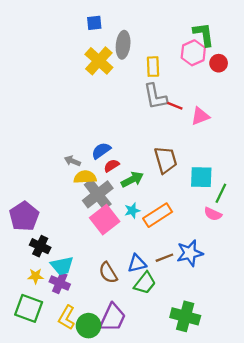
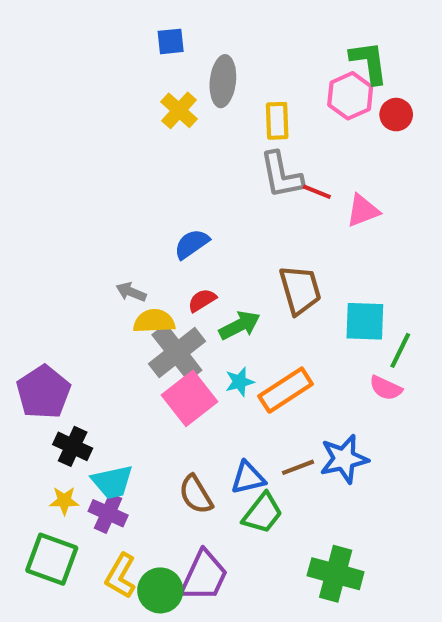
yellow cross: (99, 61) -> (179, 110), size x0.7
blue semicircle: (101, 151) -> (192, 244), moved

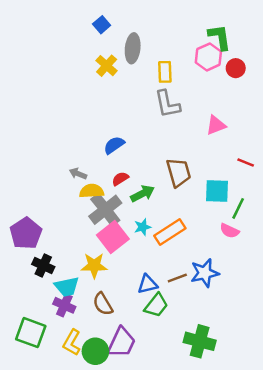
blue square: (171, 41) -> (102, 25), turned -35
red line: (317, 192) -> (246, 163), moved
brown semicircle: (196, 494) -> (103, 304), moved
yellow star: (64, 501) -> (94, 266), moved, size x1.5

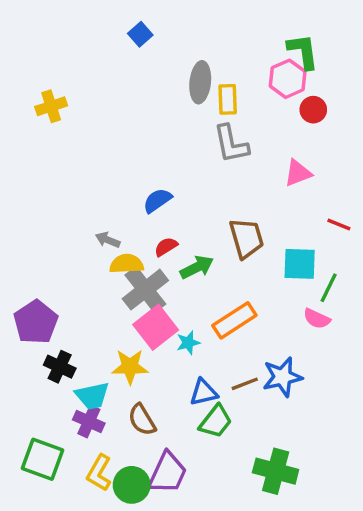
gray ellipse: (133, 48) -> (200, 82), moved
yellow cross: (107, 66) -> (51, 106), moved, turned 30
red circle: (236, 68) -> (313, 110), moved
cyan star: (143, 227) -> (188, 343), moved

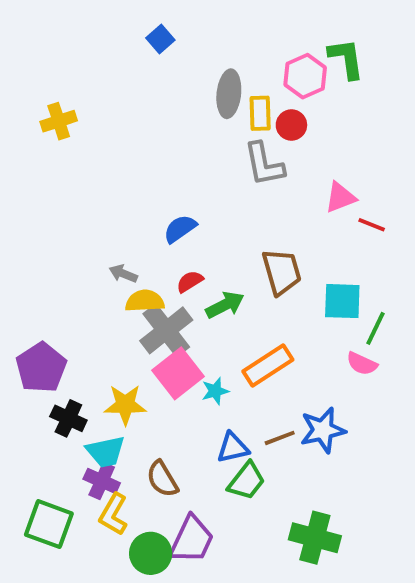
pink hexagon: (288, 79) -> (305, 76), moved
red circle: (313, 110) -> (291, 125), moved
red line: (339, 224) -> (372, 225), moved
yellow star: (130, 367) -> (125, 405), moved
yellow L-shape: (99, 473) -> (113, 514), moved

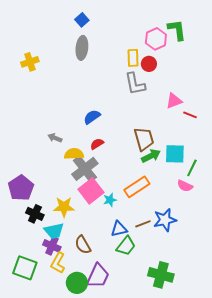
gray ellipse: (229, 94) -> (82, 48), moved
gray arrow: (123, 274) -> (55, 138), moved
green arrow: (225, 305) -> (151, 156), moved

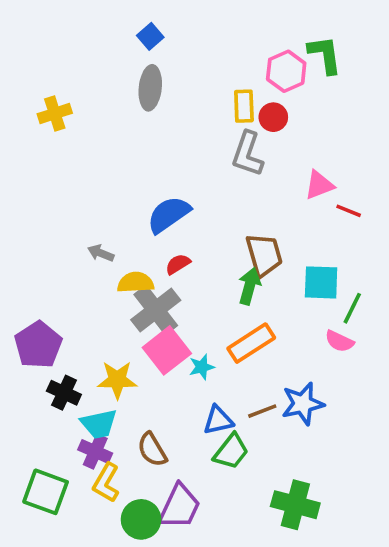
gray L-shape: (135, 84) -> (248, 154), turned 30
blue semicircle: (92, 117) -> (169, 215), size x1.4
green arrow: (151, 156) -> (249, 286), moved, turned -48

